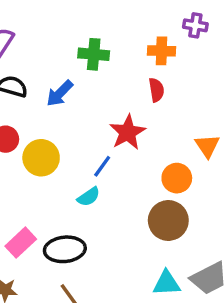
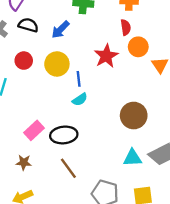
yellow circle: (41, 158) -> (57, 64), moved
blue line: (102, 166) -> (79, 79), moved, turned -42
orange circle: (177, 178) -> (138, 47), moved

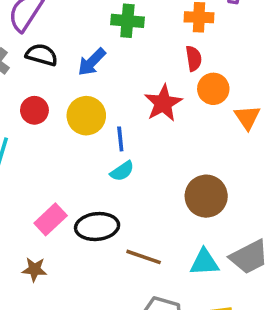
brown line: (68, 168) -> (144, 257), moved, turned -35

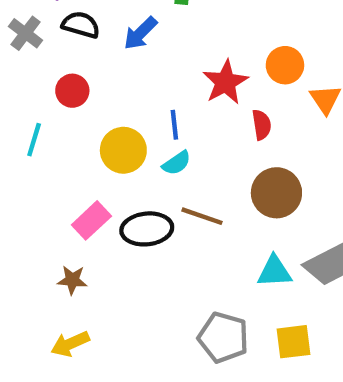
red semicircle: (194, 58) -> (262, 125), moved
yellow circle: (86, 116) -> (123, 150), moved
brown line: (144, 257) -> (202, 216), moved

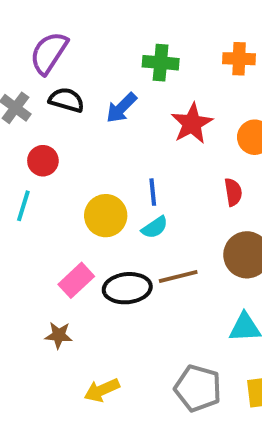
red star: (225, 82) -> (192, 123), moved
red circle: (72, 91) -> (43, 161), moved
brown line: (202, 216) -> (178, 276), turned -33
yellow arrow: (70, 344) -> (102, 390), moved

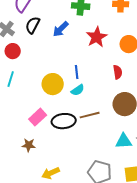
black semicircle: (66, 100) -> (33, 25), turned -78
red circle: (43, 161) -> (13, 51), moved

